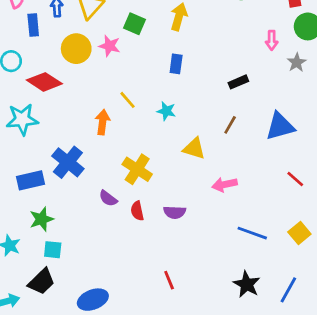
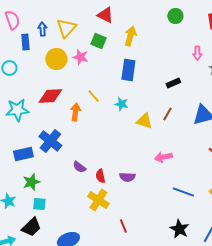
blue rectangle: (176, 64) -> (128, 70), size x1.5
red diamond: (44, 82) -> (50, 96), moved, turned -35
yellow triangle: (194, 148) -> (144, 121), moved
yellow cross: (137, 169) -> (98, 200), moved

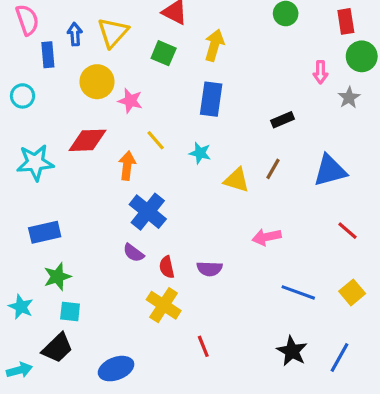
pink star: (80, 57) -> (130, 101), moved
blue cross: (50, 141) -> (148, 212), moved

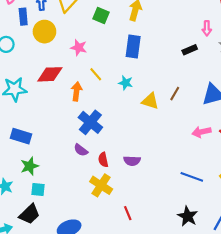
yellow circle: (97, 82) -> (44, 32), moved
black rectangle: (282, 120) -> (190, 50), moved
blue rectangle: (45, 232) -> (21, 136), turned 30
pink arrow: (267, 237) -> (201, 132), moved

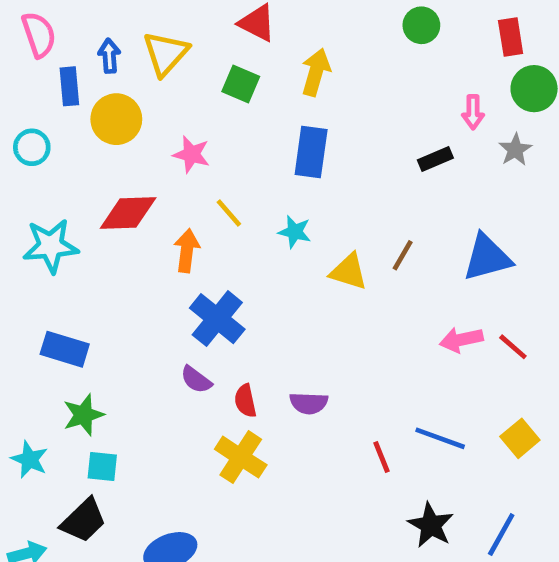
red line: (128, 213) -> (381, 457), moved

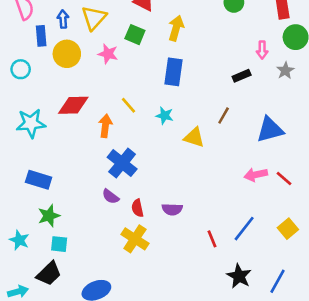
pink star: (191, 154) -> (108, 54), moved
brown line: (403, 255) -> (224, 116), moved
blue line: (440, 438) -> (244, 229), turned -72

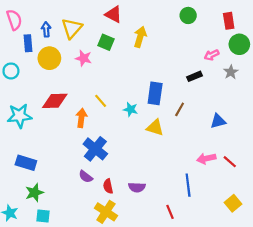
pink arrow: (262, 50) -> (212, 55), turned 64
blue rectangle: (173, 72) -> (155, 93), moved
blue triangle: (270, 130) -> (218, 121), size x0.7
blue line: (244, 229) -> (188, 185), moved, turned -45

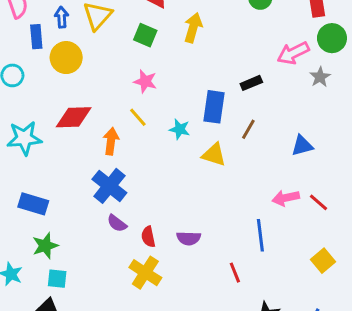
pink arrow: (212, 55) -> (293, 53), size x1.5
pink star: (84, 58) -> (145, 81), moved
black rectangle: (195, 76) -> (251, 83), moved
blue cross: (95, 149) -> (109, 186), moved

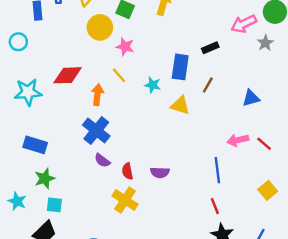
yellow circle: (66, 58) -> (100, 27), moved
red line: (235, 273) -> (215, 206), moved

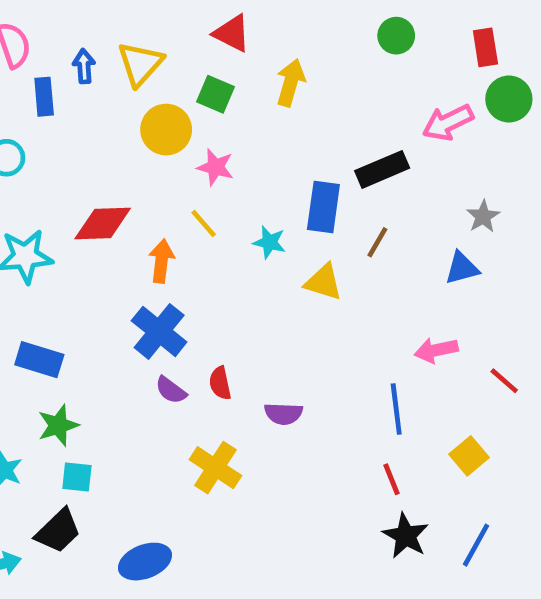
gray star: (265, 43) -> (483, 216), moved
black rectangle: (210, 48) -> (382, 169), size x1.5
red line: (264, 144) -> (504, 381), moved
red semicircle: (127, 171) -> (220, 383), moved
yellow square: (268, 190) -> (469, 456), moved

